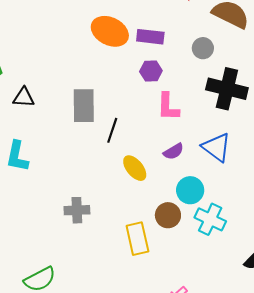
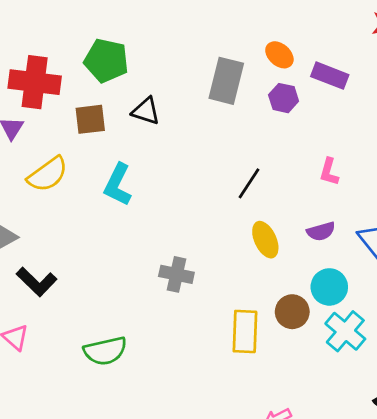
orange ellipse: (110, 31) -> (279, 55), size x0.6
purple hexagon: (151, 71) -> (284, 98), moved
gray rectangle: (84, 106) -> (226, 81), moved
pink L-shape: (168, 107) -> (329, 172), size x0.7

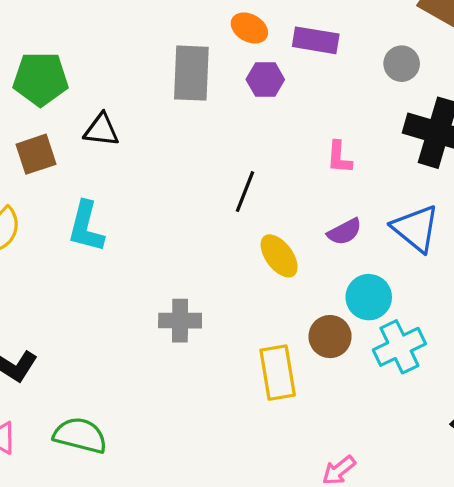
cyan cross: (345, 331) -> (399, 347), turned 36
green semicircle: (105, 351) -> (80, 435), moved, turned -141

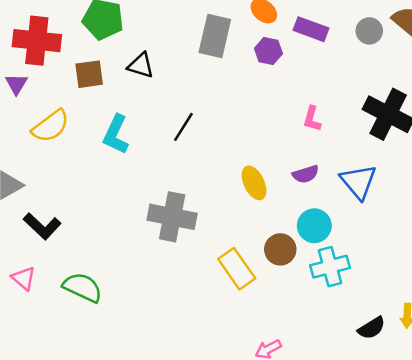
gray circle: (402, 64) -> (369, 31), moved
black line: (245, 192) -> (183, 127), moved
gray cross: (180, 321) -> (172, 217), size x1.5
yellow rectangle: (278, 373) -> (237, 269), turned -36

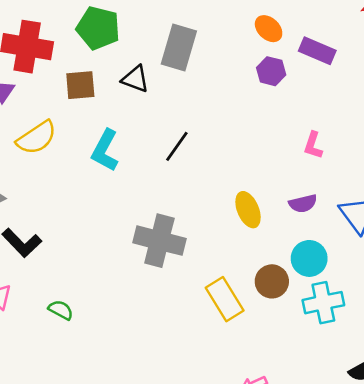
gray rectangle: (215, 36) -> (179, 48), moved
green semicircle: (83, 287) -> (61, 310), size x0.6

